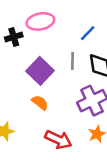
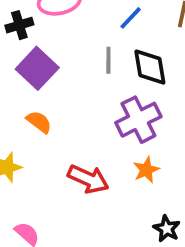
purple square: (40, 71) -> (37, 68), moved
orange semicircle: (40, 103) -> (39, 122), moved

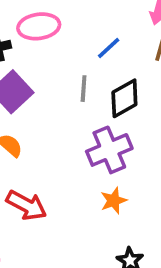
black diamond: (150, 67) -> (124, 98), turned 66
red arrow: (88, 179) -> (26, 205), moved

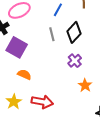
purple cross: (109, 150) -> (75, 61), size x0.6

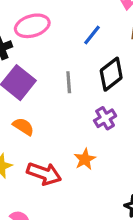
gray line: (52, 34) -> (69, 82), moved
orange star: (85, 85) -> (85, 159), moved

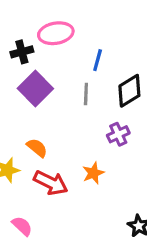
blue line: (92, 35) -> (98, 60), moved, turned -30
orange semicircle: (23, 127) -> (37, 148), moved

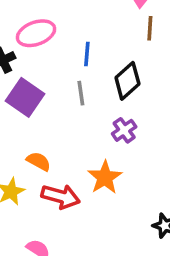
orange star: (93, 173) -> (105, 177), size x1.4

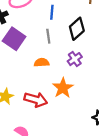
orange semicircle: (39, 161) -> (42, 63), moved, turned -32

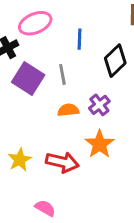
gray line: (48, 36) -> (62, 74), moved
purple cross: (75, 59) -> (99, 105), moved

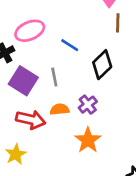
blue line: (79, 39) -> (70, 45), turned -60
red arrow: (62, 162) -> (31, 120), moved

